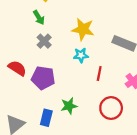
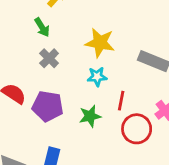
green star: (69, 106) -> (90, 116), moved
red circle: (111, 108) -> (137, 129), moved

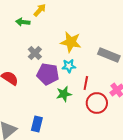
green arrow: (42, 27) -> (23, 22), moved, turned 128
purple pentagon: (48, 106) -> (48, 74), moved

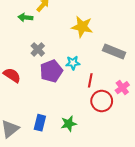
yellow star: (71, 42) -> (82, 27), moved
purple pentagon: (48, 74) -> (51, 71), turned -30
green star: (64, 94) -> (69, 124), moved

